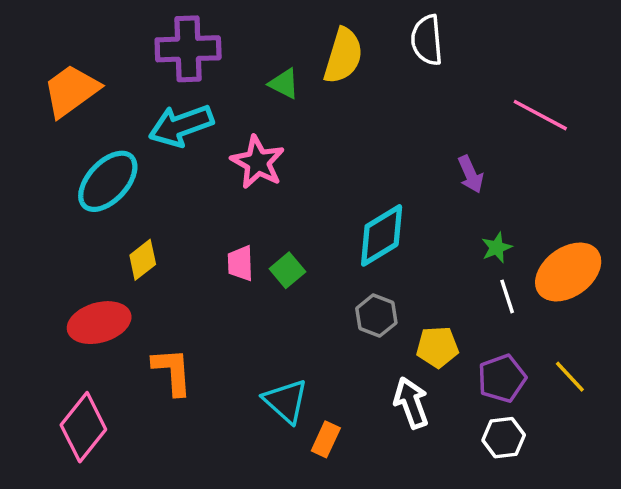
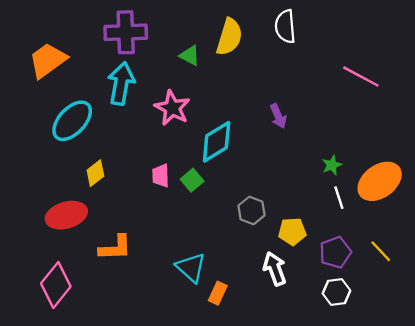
cyan arrow: (181, 126) -> (121, 84), turned 120
purple arrow: (471, 174) -> (278, 116), moved
cyan diamond: (382, 235) -> (217, 142), moved
orange L-shape: (172, 371) -> (115, 248), turned 92

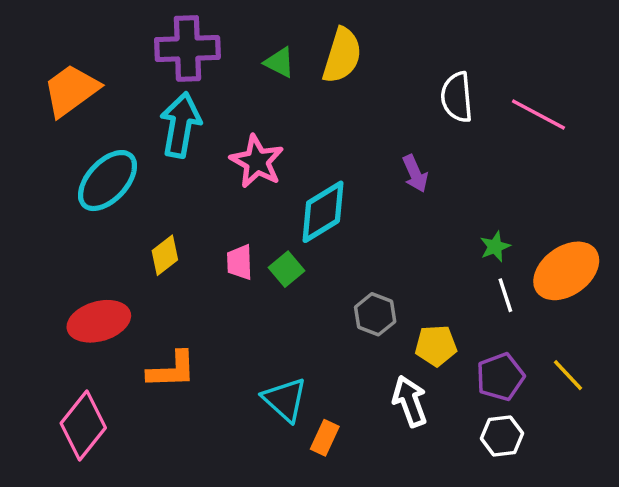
white semicircle: (285, 26) -> (457, 97), moved
green triangle: (190, 56) -> (280, 62), moved
yellow diamond: (95, 173) -> (165, 255), moved

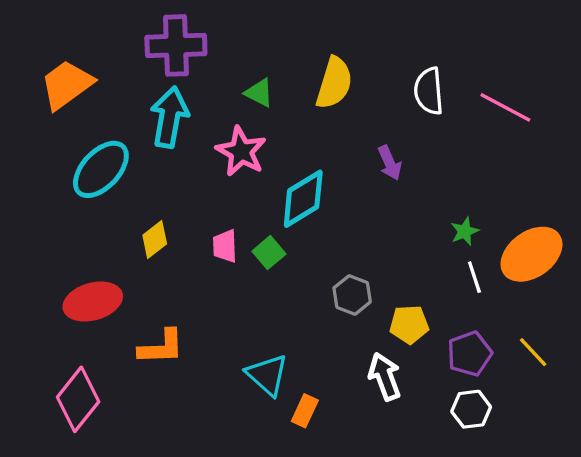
yellow semicircle: (342, 55) -> (334, 83), moved
green triangle: (280, 62) -> (259, 93), moved

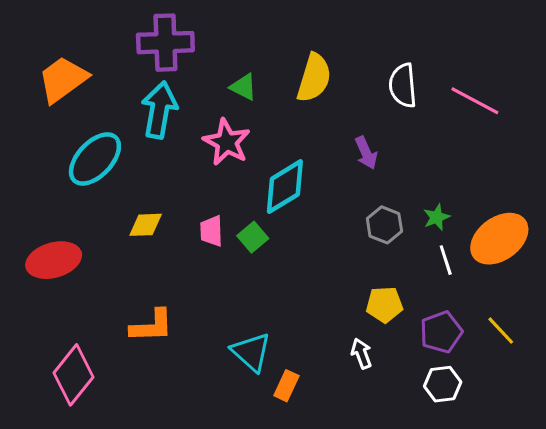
yellow diamond: (155, 240) -> (146, 225), turned 36
gray hexagon: (352, 295) -> (384, 225), moved
red ellipse: (93, 302) -> (54, 260), moved
white arrow: (385, 377) -> (361, 354), size x0.7

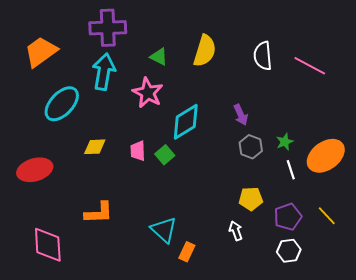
purple arrow: (366, 153) -> (241, 115), moved
pink diamond: (74, 375) -> (48, 245), turned -42

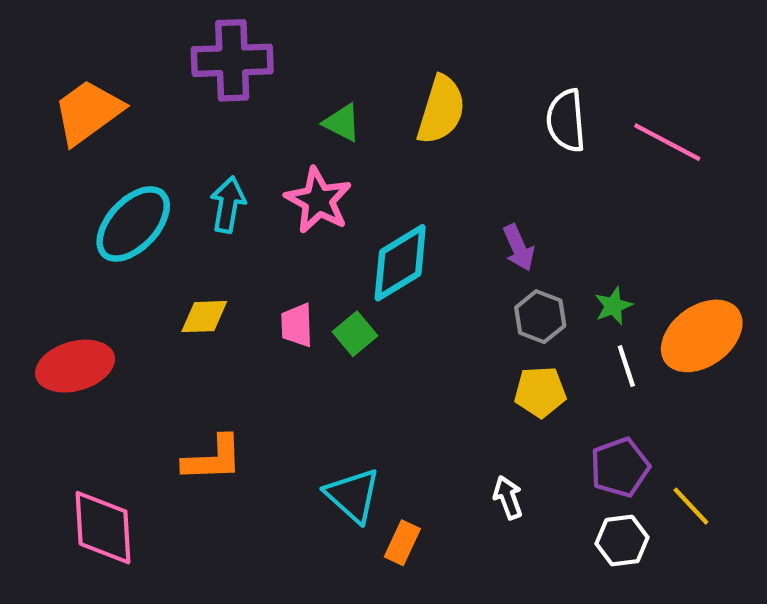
cyan arrow: (104, 72) -> (228, 205), moved, size x0.7
yellow pentagon: (251, 199) -> (540, 392), moved
yellow line: (327, 216) -> (691, 506), moved

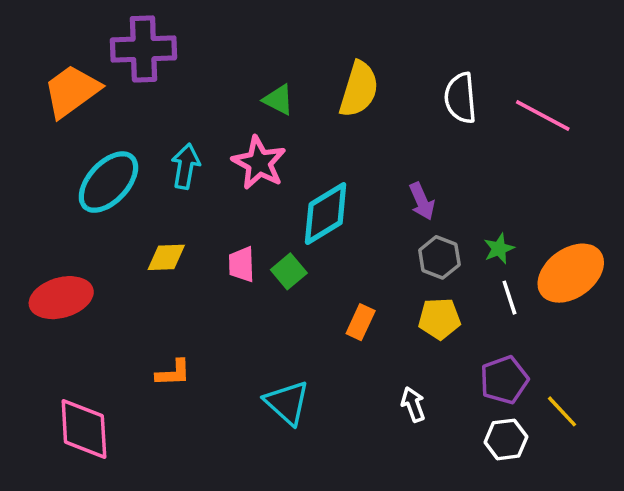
purple cross: (232, 60) -> (143, 49), moved
orange L-shape: (213, 459) -> (173, 373), size x0.7
orange rectangle: (402, 543) -> (361, 322), moved

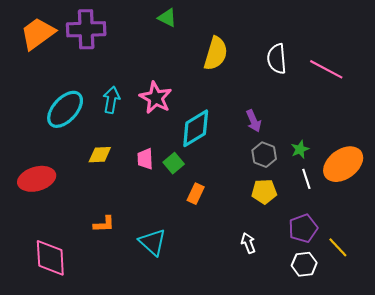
orange trapezoid: (72, 91) -> (38, 33), moved
green triangle: (278, 100) -> (167, 18), moved
orange rectangle: (361, 322) -> (196, 194), moved
cyan triangle: (287, 403) -> (152, 242), moved

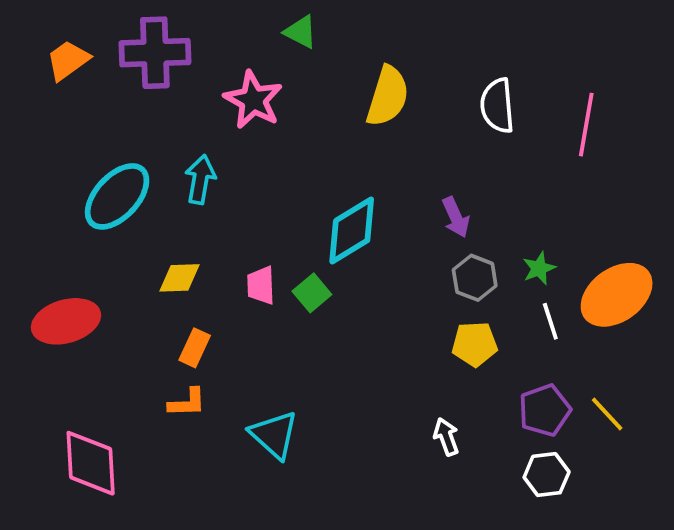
orange trapezoid: (38, 33) -> (68, 60), size x0.7
pink line: (326, 69) -> (586, 125), turned 72
pink star: (156, 98) -> (253, 100), moved
orange rectangle: (196, 194) -> (195, 348), moved
yellow line: (338, 247) -> (607, 414), moved

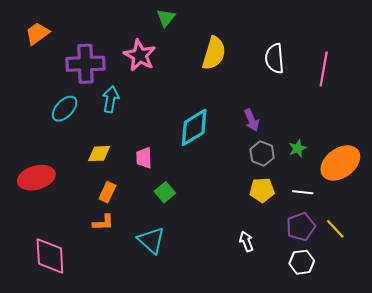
green triangle: (301, 32) -> (166, 18), turned 42
purple cross: (155, 53) -> (85, 64), moved
cyan ellipse: (117, 196) -> (65, 109), size x0.7
green square: (312, 293) -> (165, 192), moved
white line: (550, 321) -> (303, 192), moved, turned -66

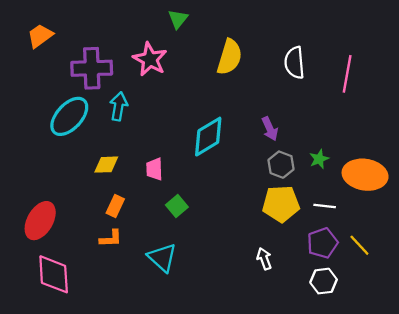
cyan ellipse: (65, 109) -> (69, 116), size x1.4
orange ellipse: (340, 163) -> (365, 175), turned 45
red ellipse: (36, 178) -> (40, 221), moved, turned -44
yellow pentagon: (262, 190) -> (281, 204), size x1.4

